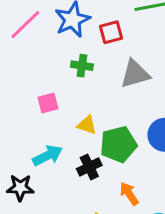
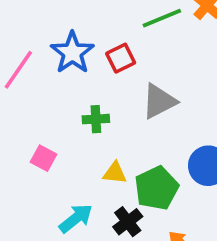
green cross: (82, 66) -> (96, 119), moved
pink square: (48, 103) -> (44, 158), moved, turned -35

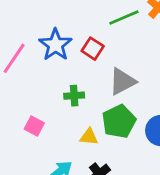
red square: (121, 58) -> (93, 49), turned -30
green pentagon: (157, 188) -> (119, 121), moved

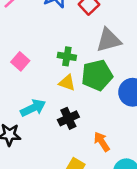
green cross: (74, 96) -> (67, 56), moved

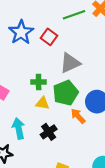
cyan arrow: (33, 108) -> (19, 128), turned -66
orange arrow: (102, 142) -> (78, 116), moved

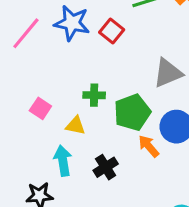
blue star: (21, 32) -> (72, 23), turned -30
gray triangle: (70, 63) -> (168, 73), moved
yellow triangle: (42, 103) -> (75, 126), moved

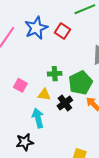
blue star: (72, 23) -> (36, 28), turned -30
black cross: (106, 167) -> (65, 103), moved

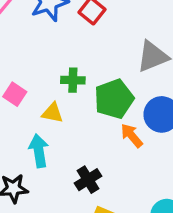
black cross: (65, 103) -> (88, 180), moved

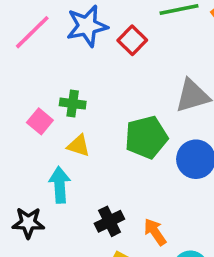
green cross: (73, 80) -> (73, 104), moved
orange arrow: (132, 136) -> (155, 232), moved

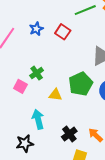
blue star: (87, 26) -> (36, 29), size x0.6
green cross: (73, 104) -> (37, 73), turned -32
yellow triangle: (79, 146) -> (55, 95), moved

